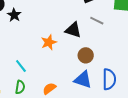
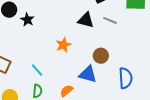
black triangle: (73, 30) -> (86, 20), moved
blue triangle: (83, 80) -> (88, 74), moved

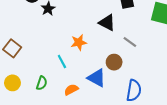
gray line: (110, 20) -> (130, 42), moved
cyan line: (37, 70) -> (62, 61), moved

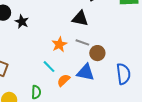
gray line: (130, 42) -> (82, 42), moved
orange semicircle: (71, 90) -> (64, 80), moved

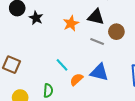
orange star: (59, 44) -> (71, 23), moved
brown circle: (97, 53) -> (116, 32), moved

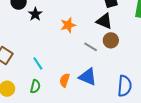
black triangle: (96, 17) -> (104, 21), moved
cyan line: (62, 65) -> (38, 63), moved
orange semicircle: (76, 79) -> (65, 80), turned -40

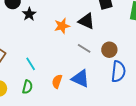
black triangle: (104, 21) -> (87, 21), moved
brown circle: (111, 40) -> (109, 50), moved
blue semicircle: (125, 86) -> (118, 71), moved

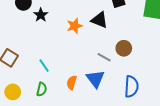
gray line: (84, 48) -> (104, 57), moved
blue semicircle: (118, 71) -> (131, 87), moved
blue triangle: (81, 79) -> (95, 79), turned 30

